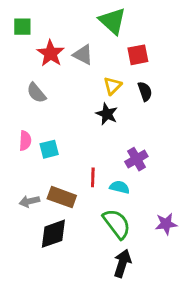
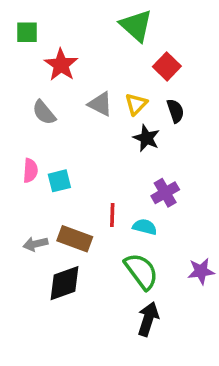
gray triangle: (83, 55) -> (100, 104), moved
red square: (138, 55) -> (167, 66), turned -35
black star: (107, 114) -> (146, 138), moved

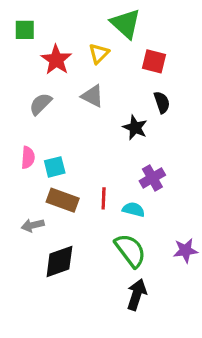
red square: (167, 66) -> (154, 61), turned -30
yellow triangle: (136, 104) -> (99, 54), moved
gray semicircle: (44, 113) -> (41, 104), turned 85
brown rectangle: (75, 239) -> (63, 200), moved

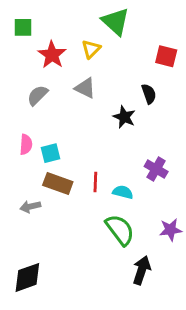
red square: (154, 61) -> (166, 56), moved
purple cross: (152, 178) -> (156, 169), moved, turned -30
black diamond: (59, 261) -> (27, 277), moved
black arrow: (137, 295) -> (142, 270), moved

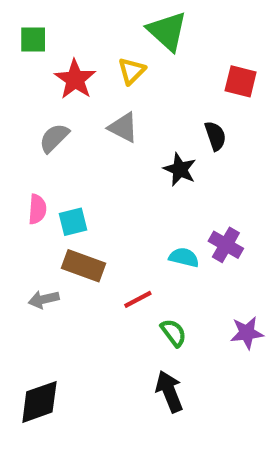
red line: (95, 182) -> (138, 299), moved, turned 60
cyan semicircle: (123, 192) -> (184, 257), moved
green semicircle: (120, 230) -> (174, 333), size x0.6
black arrow: (142, 270) -> (169, 391), moved, turned -40

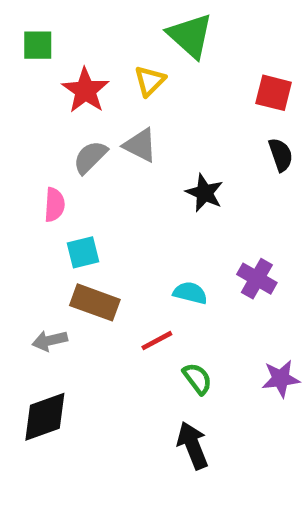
black semicircle: (215, 136) -> (281, 155), moved
gray semicircle: (54, 138) -> (90, 157), moved
pink semicircle: (37, 209) -> (54, 205), moved
cyan semicircle: (184, 257) -> (190, 293), moved
black diamond: (39, 402) -> (45, 417), moved

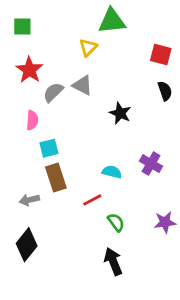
green triangle: (190, 36) -> (112, 21), turned -48
red star: (85, 90) -> (29, 70), moved
brown rectangle: (95, 302) -> (56, 178), turned 52
black diamond: (45, 417) -> (27, 245), turned -32

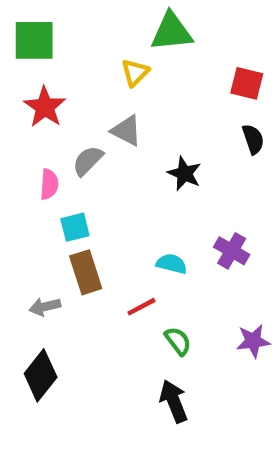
green square: (22, 27) -> (34, 40), size x1.5
gray semicircle: (53, 92) -> (88, 161), moved

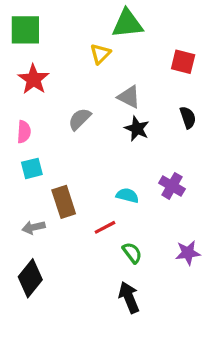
gray triangle: (126, 131) -> (129, 97), moved
black semicircle: (253, 139) -> (188, 117), moved
gray semicircle: (88, 161) -> (80, 119), moved
pink semicircle: (49, 184) -> (24, 132), moved
cyan square: (75, 227) -> (32, 168), moved

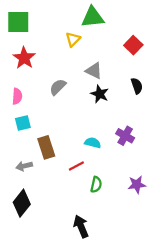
red square: (183, 62) -> (133, 45), turned 30
green semicircle: (132, 253) -> (96, 185), turned 49
black arrow: (129, 297) -> (81, 226), moved

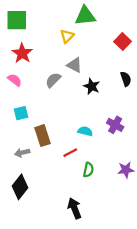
gray triangle: (94, 71) -> (75, 65), moved
pink semicircle: (17, 96) -> (15, 80), moved, turned -56

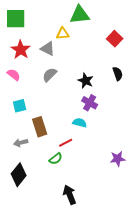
yellow triangle: (67, 36) -> (63, 34), turned 40
gray triangle: (75, 65) -> (48, 49), moved
purple cross: (115, 125) -> (90, 103), moved
green semicircle: (88, 170) -> (56, 159), moved, turned 40

